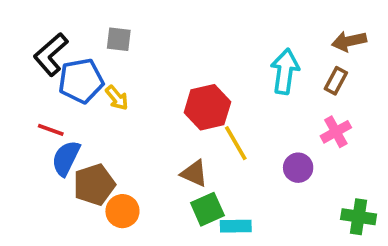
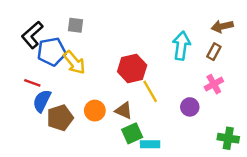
yellow arrow: (117, 98) -> (74, 62), size x1.5
orange circle: (122, 211) -> (95, 111), moved

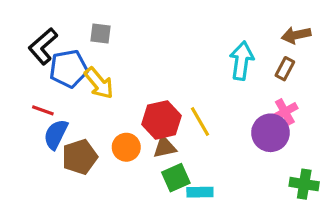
red hexagon: (132, 68) -> (162, 120), moved
purple circle: (190, 107) -> (270, 133), moved, size x1.5
brown triangle: (124, 111) -> (165, 147), turned -36

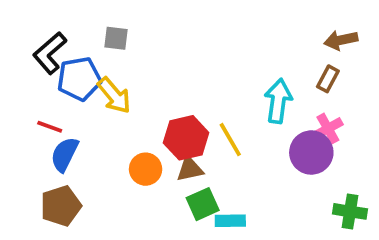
cyan arrow: (242, 61) -> (278, 101), moved
brown pentagon: (80, 157) -> (61, 206), moved

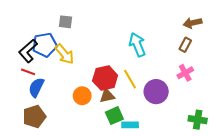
black L-shape: (50, 53) -> (28, 51), moved
cyan arrow: (278, 101) -> (137, 45), moved, turned -30
purple circle: (311, 153) -> (156, 92), moved

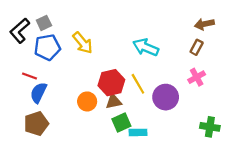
gray square: (65, 22) -> (44, 23), moved, turned -32
cyan arrow: (137, 45) -> (146, 47), turned -45
black L-shape: (28, 51) -> (20, 31), moved
yellow arrow: (64, 54) -> (83, 43), moved

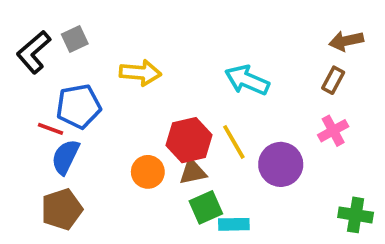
yellow arrow: (83, 43) -> (140, 73), turned -45
blue pentagon: (47, 47) -> (79, 106), moved

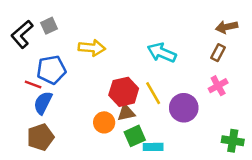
orange circle: (148, 172) -> (104, 122), moved

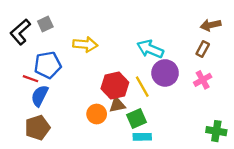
purple circle: (184, 108) -> (165, 73), moved
green square: (135, 136) -> (137, 119), moved

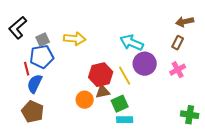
gray square: (45, 24) -> (43, 40), moved
red line: (31, 79) -> (27, 69), turned 56
brown pentagon: (37, 128) -> (33, 112), turned -30

